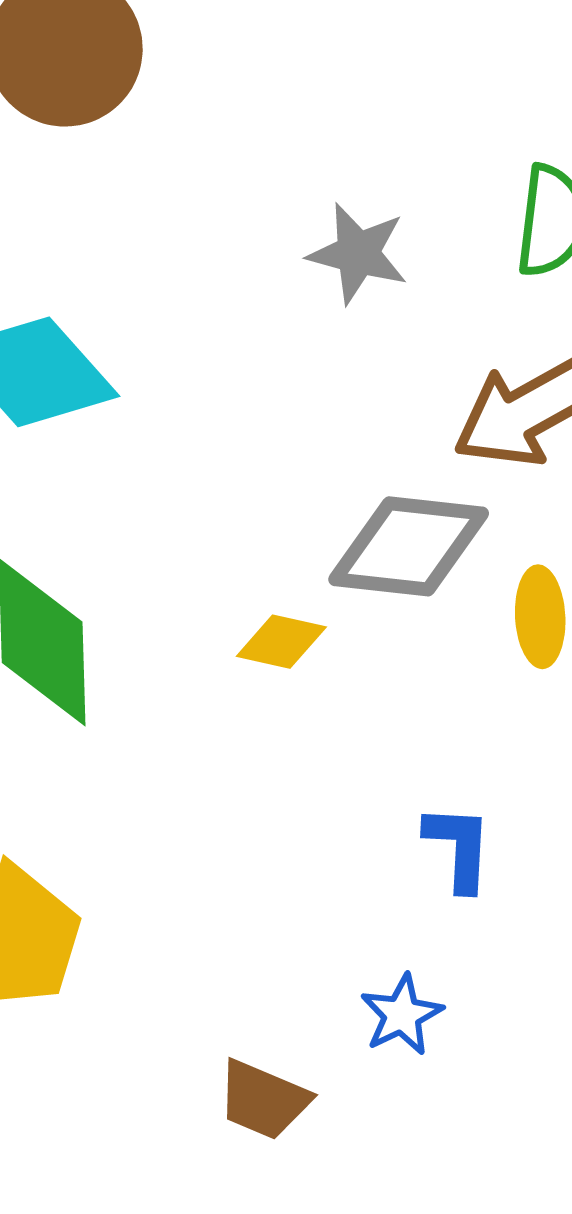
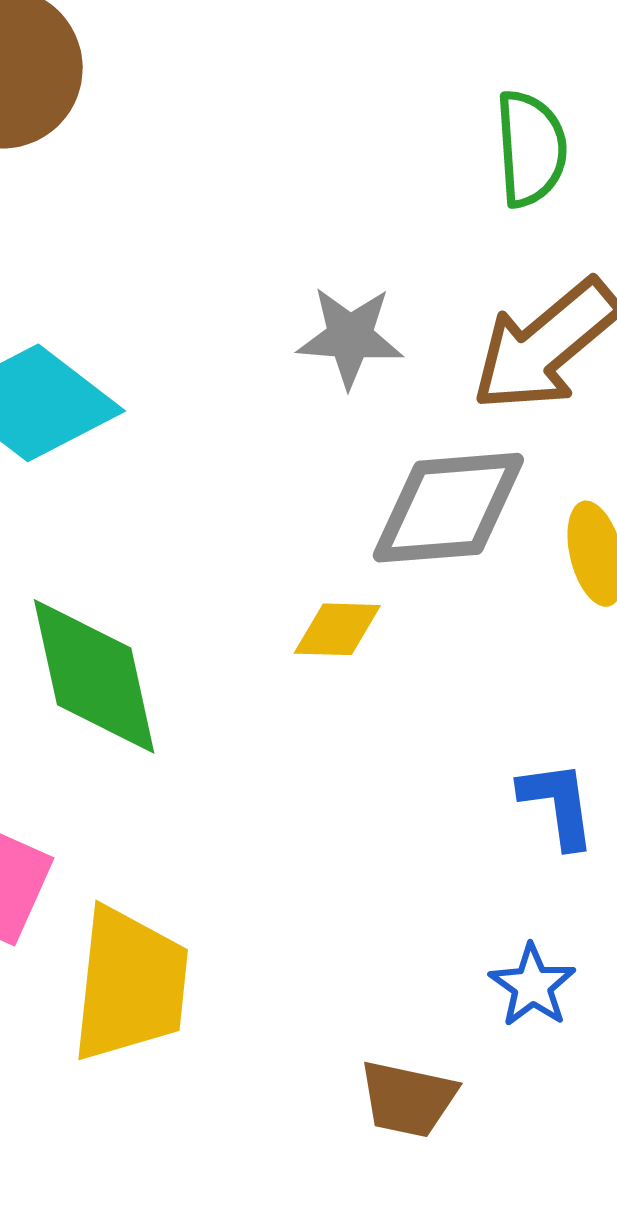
gray star: (358, 253) -> (350, 337), moved

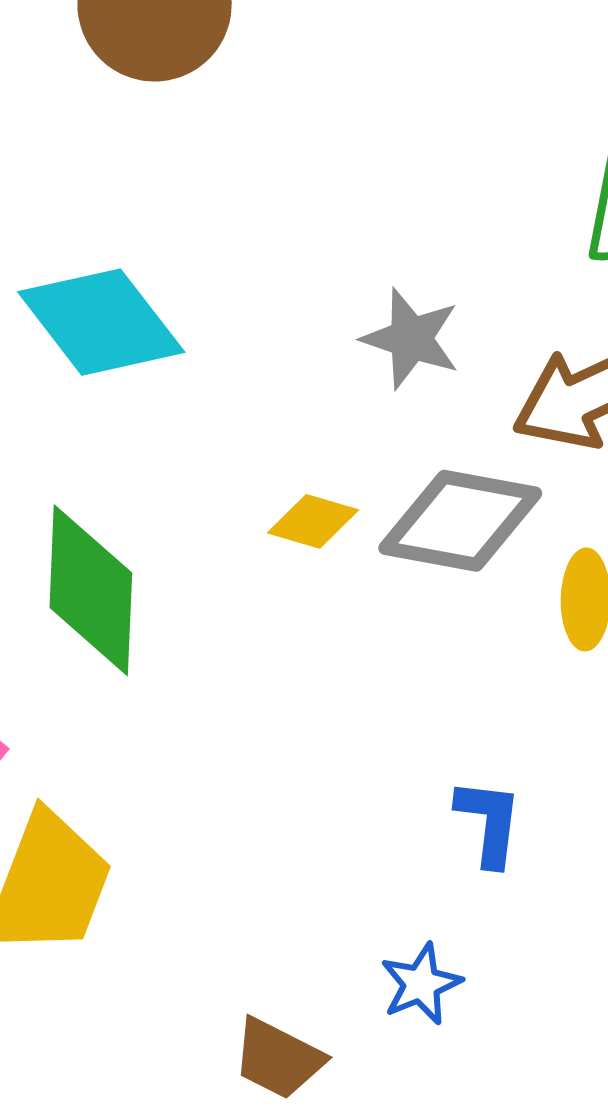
yellow diamond: (337, 629) -> (313, 521), moved

